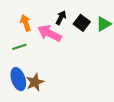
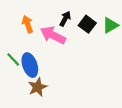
green line: (19, 47) -> (13, 60), moved, turned 64
blue ellipse: (18, 79) -> (30, 65), moved

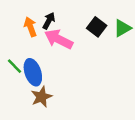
black arrow: (65, 19) -> (49, 21), moved

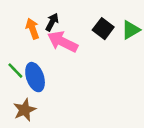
brown star: (41, 97) -> (25, 110), moved

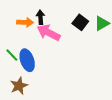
black arrow: (52, 22) -> (40, 17), turned -32
orange arrow: (32, 29) -> (25, 22), turned 112

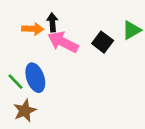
black square: (80, 22) -> (103, 42), moved
green line: (12, 55) -> (16, 82), moved

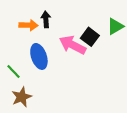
pink arrow: (63, 42) -> (73, 45), moved
blue ellipse: (35, 78) -> (39, 56), moved

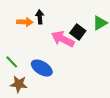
blue ellipse: (39, 56) -> (42, 68), moved, turned -40
brown star: (22, 97) -> (19, 84), turned 30

